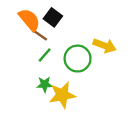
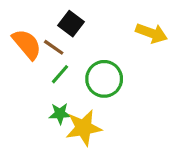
orange semicircle: (29, 20) -> (27, 44), moved
yellow arrow: (105, 46) -> (151, 33), moved

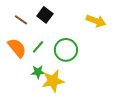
orange semicircle: (27, 44) -> (17, 48), moved
brown line: (54, 47) -> (21, 20), moved

